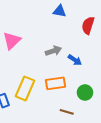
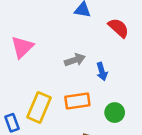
red semicircle: (88, 25) -> (118, 28), turned 114
blue arrow: (75, 60) -> (102, 71), turned 40

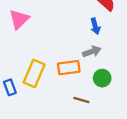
gray arrow: (75, 60) -> (92, 52), moved
blue arrow: (102, 71) -> (95, 26), moved

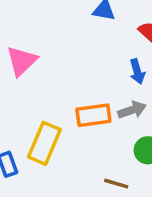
orange rectangle: (69, 68) -> (93, 115), moved

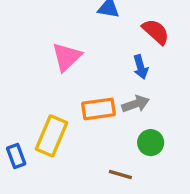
pink triangle: (22, 61) -> (67, 57), moved

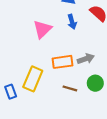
blue arrow: (141, 67) -> (72, 22), moved
brown line: (120, 175) -> (70, 88), moved

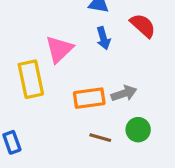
yellow rectangle: (33, 79) -> (31, 79), moved, turned -35

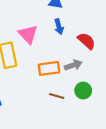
red semicircle: (143, 26) -> (86, 41), moved
pink triangle: (59, 49) -> (28, 34), turned -30

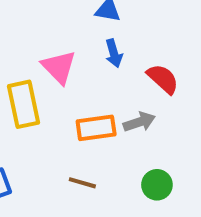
green circle: (83, 91) -> (157, 185), moved
brown line: (57, 96) -> (82, 183), moved

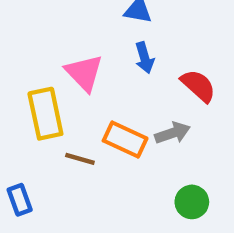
orange rectangle: (96, 128) -> (125, 140), turned 33
brown line: (82, 183) -> (80, 159), moved

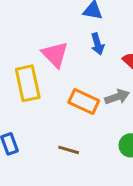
brown line: (80, 159) -> (69, 150), moved

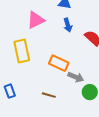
pink triangle: (55, 54) -> (36, 20), moved, turned 48
gray arrow: (117, 97) -> (76, 77), moved, turned 42

